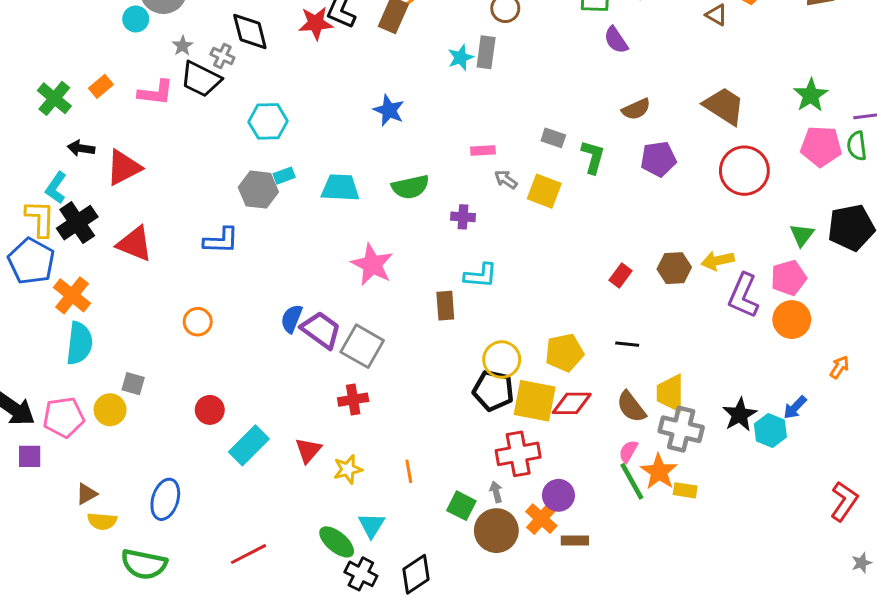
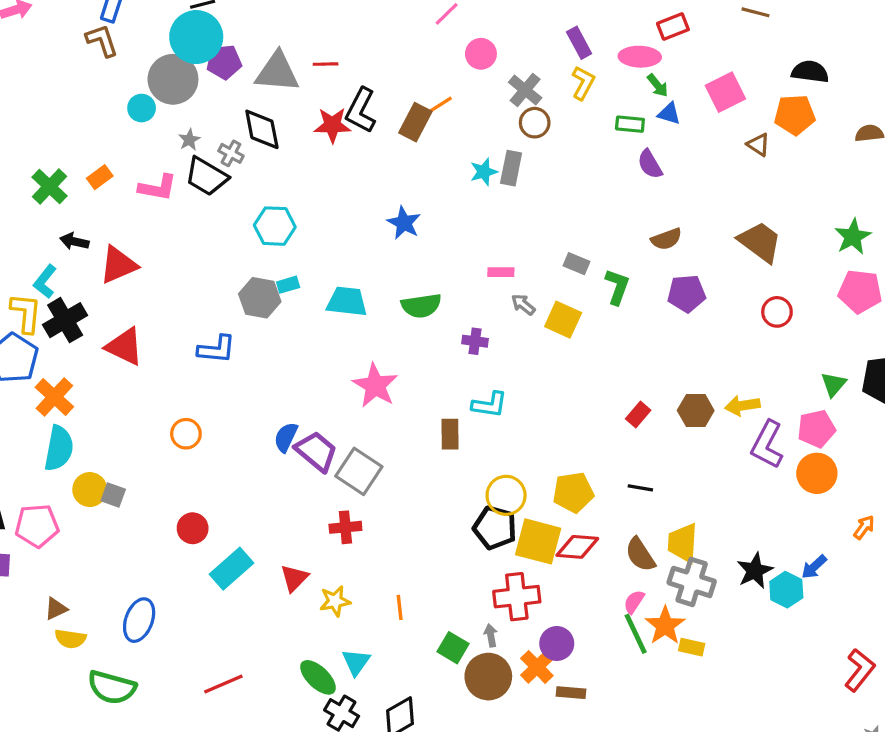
red circle: (744, 171) -> (777, 312), size x0.6
yellow circle: (110, 410) -> (90, 490), moved

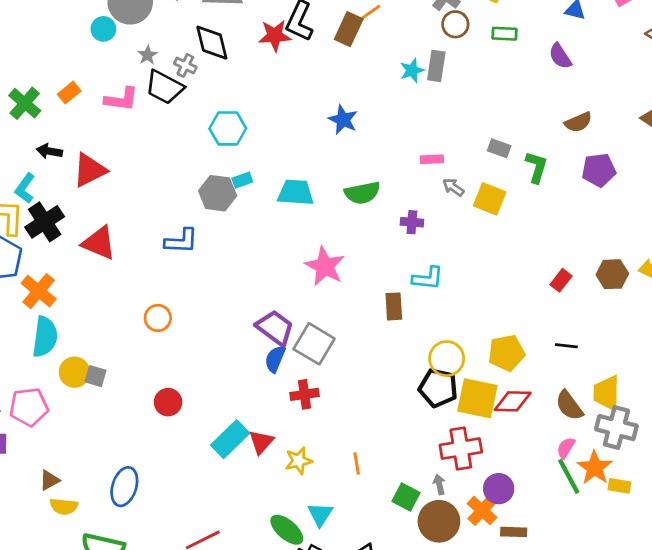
green rectangle: (630, 124) -> (504, 34), moved
blue semicircle: (286, 437) -> (275, 359), moved
cyan rectangle: (232, 569) -> (230, 439), moved

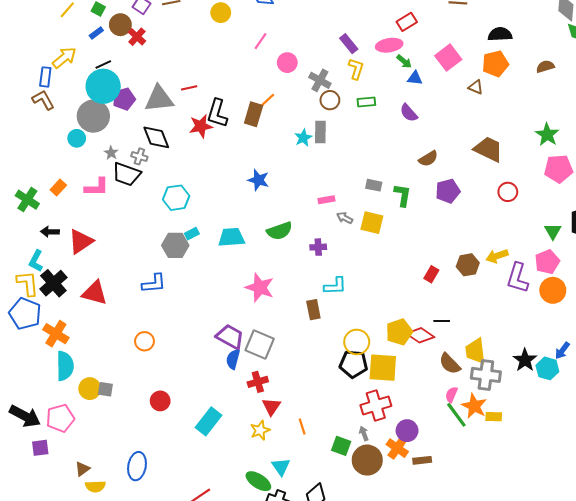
red diamond: (513, 401) -> (420, 335), moved, turned 40
red triangle: (261, 442) -> (271, 407), moved

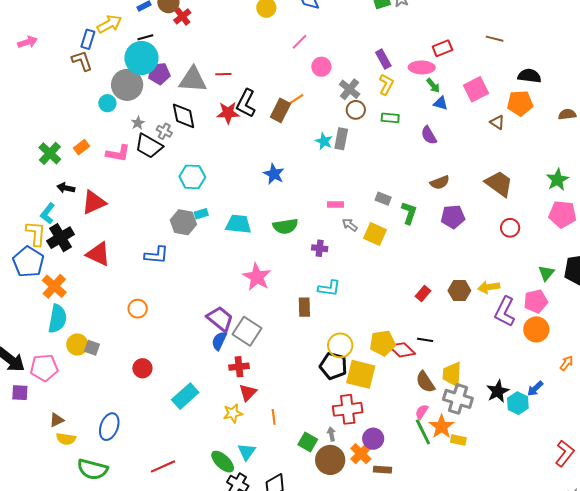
cyan star: (303, 138) -> (324, 141), turned -30

